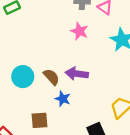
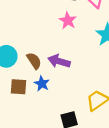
brown square: (40, 120) -> (19, 87), moved

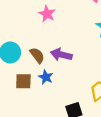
pink star: (68, 20) -> (47, 14), moved

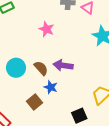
brown square: (23, 81) -> (35, 102), moved, turned -35

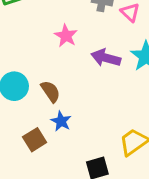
purple arrow: (63, 65) -> (106, 58), moved

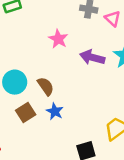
brown square: (35, 140) -> (26, 112), moved

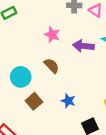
brown semicircle: (46, 86) -> (52, 66), moved
blue star: (55, 111) -> (68, 101), moved

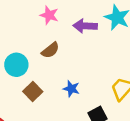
brown semicircle: (52, 66) -> (50, 50), turned 98

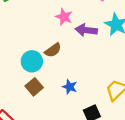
pink star: (49, 15) -> (64, 17), moved
cyan circle: (16, 65) -> (32, 61), moved

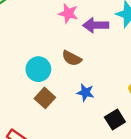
brown semicircle: (53, 50) -> (72, 58), moved, turned 70

